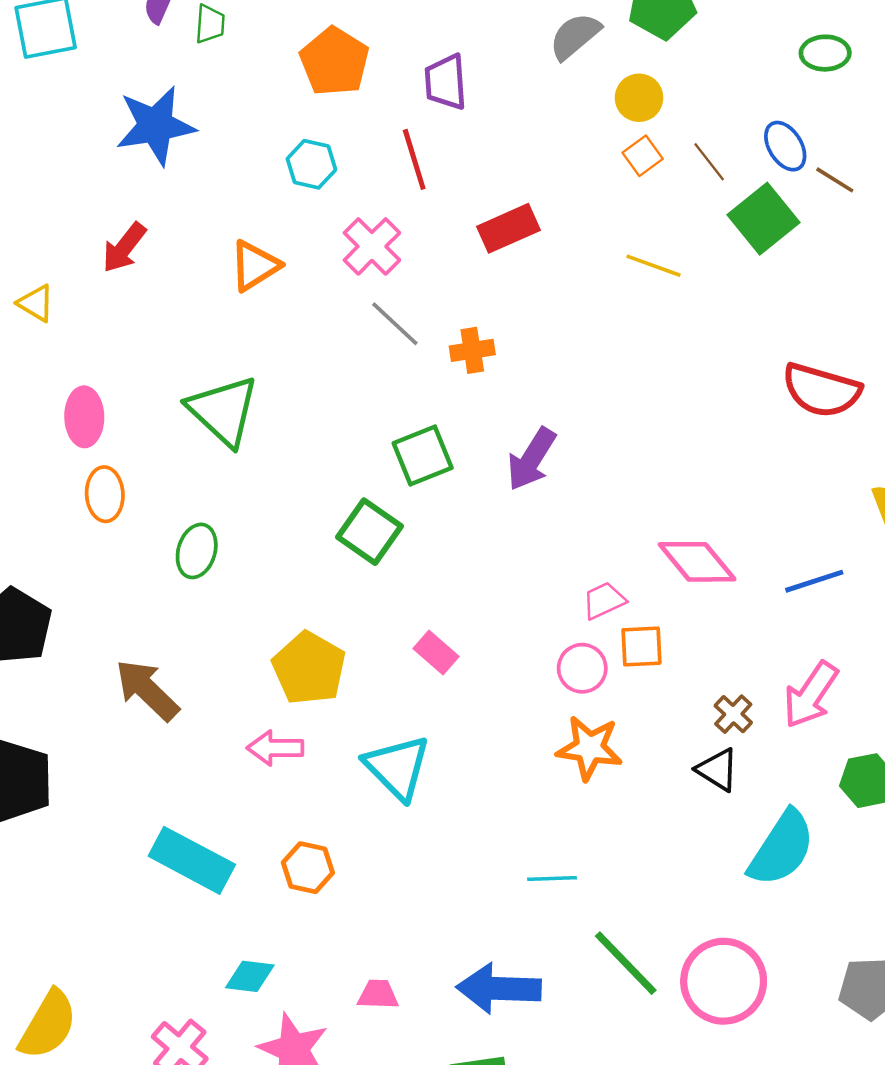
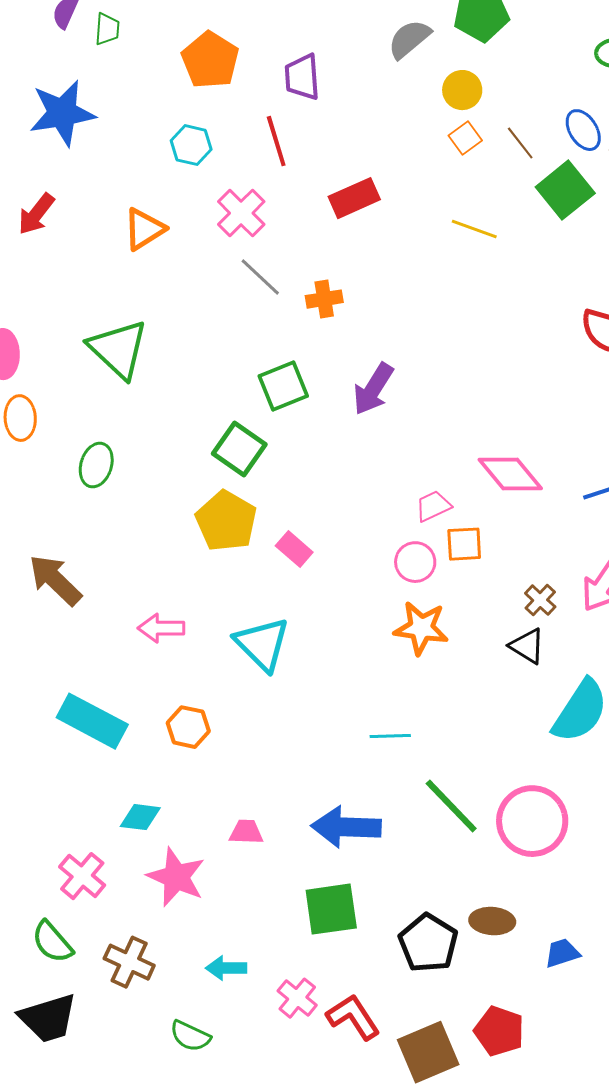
yellow pentagon: (309, 668) -> (226, 521), moved

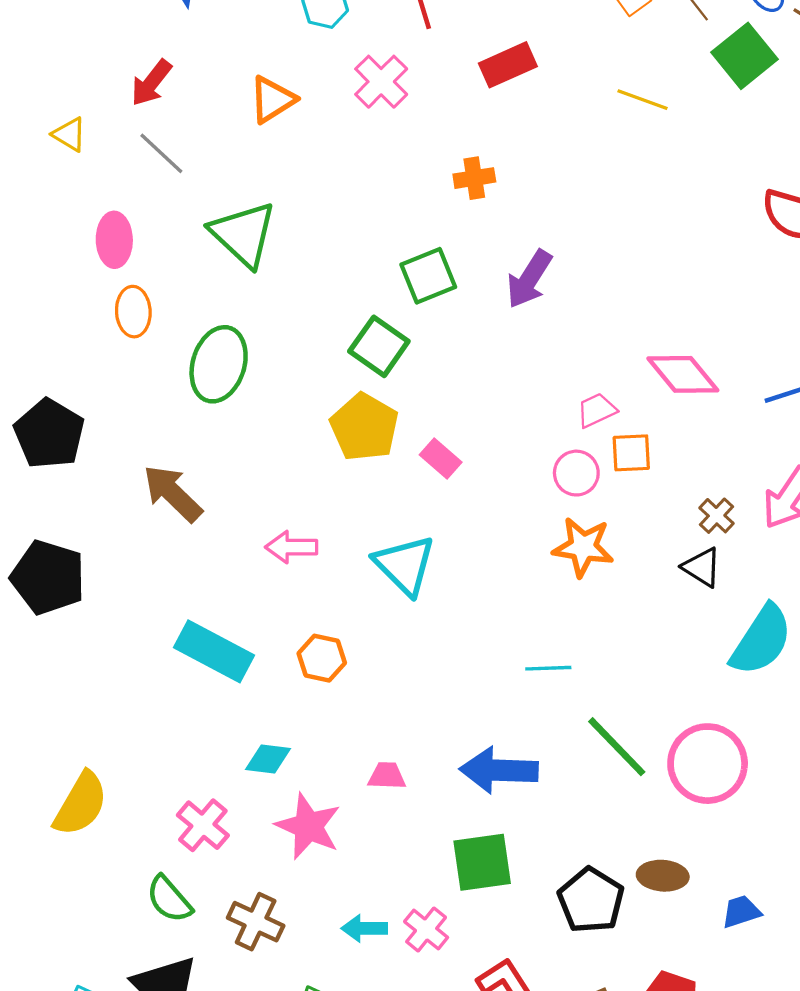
gray line: (260, 277) -> (161, 153), moved
green ellipse: (96, 465) -> (219, 364), size x1.5
pink cross: (297, 998) -> (426, 930), moved

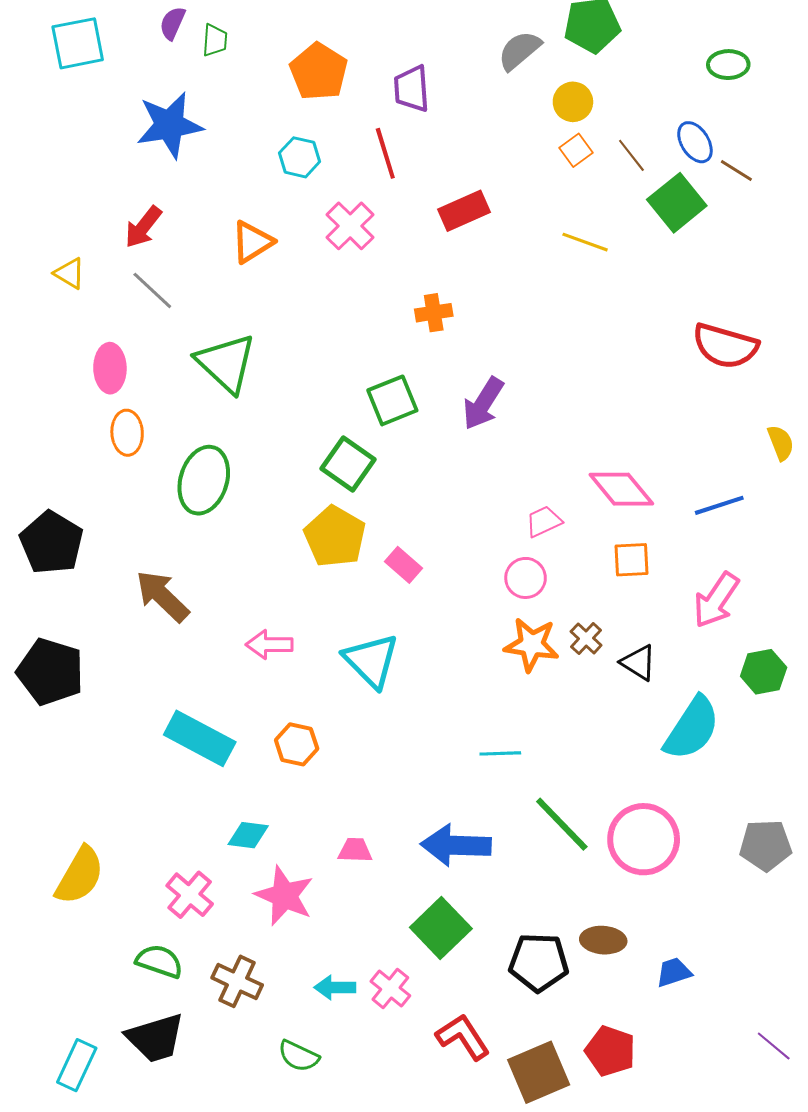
orange square: (631, 453) -> (631, 560), moved
brown cross: (717, 516) -> (586, 638), moved
green square: (482, 862) -> (441, 928), turned -36
green semicircle: (169, 899) -> (159, 961), turned 150
black pentagon: (591, 900) -> (539, 962), turned -30

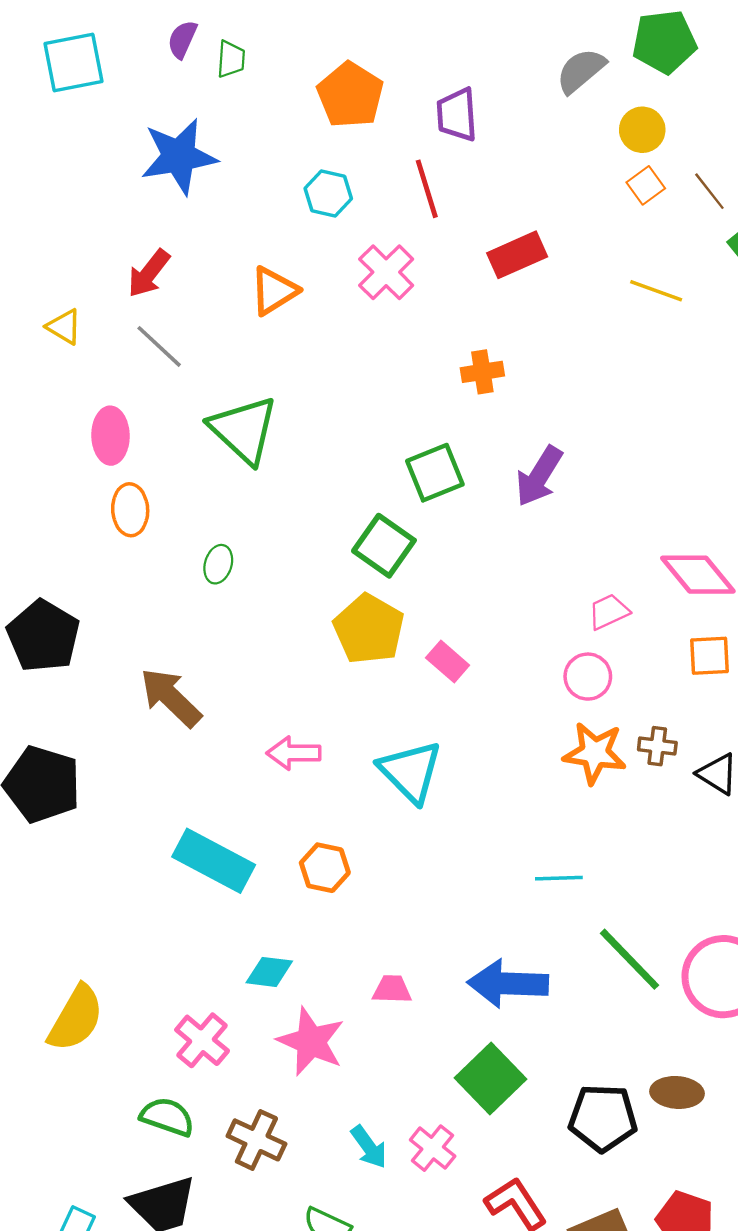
green ellipse: (204, 480) -> (218, 564), size x0.5
brown cross: (586, 638) -> (657, 746), turned -36
cyan arrow: (335, 987) -> (369, 1147), turned -126

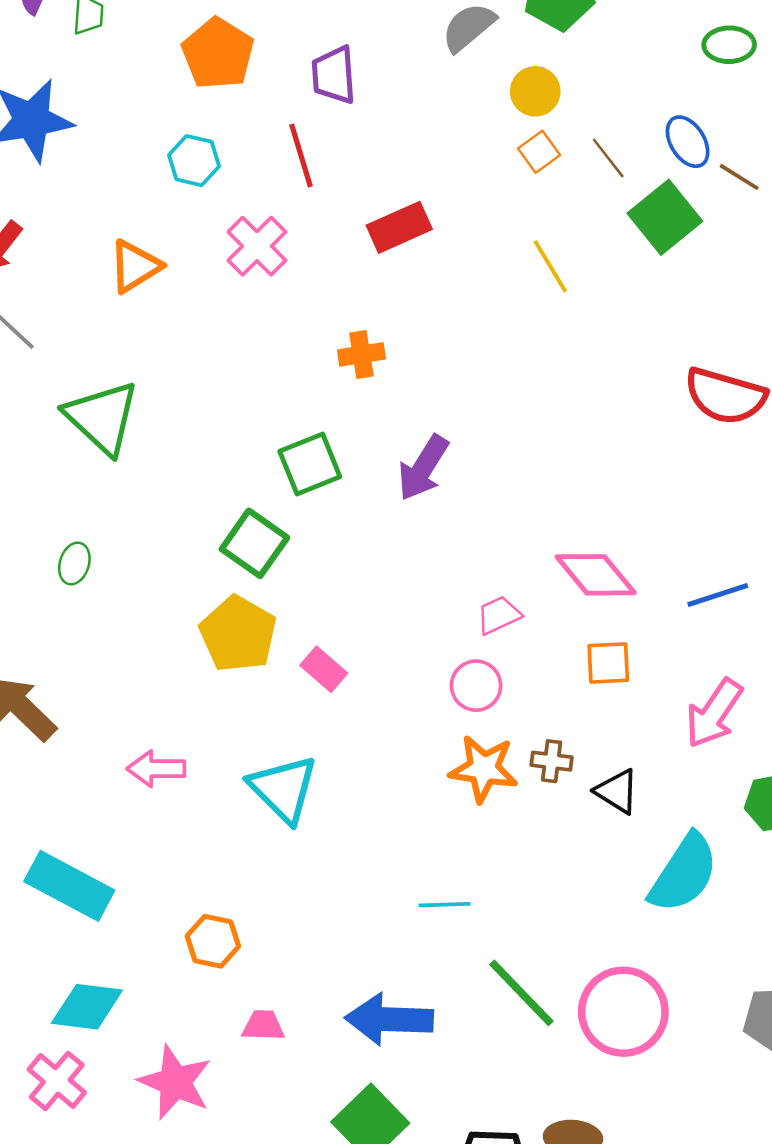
yellow line: (656, 291) -> (550, 266), turned 39
orange hexagon: (325, 868) -> (213, 941), moved
cyan diamond: (269, 972) -> (87, 1007), moved, size x1.4

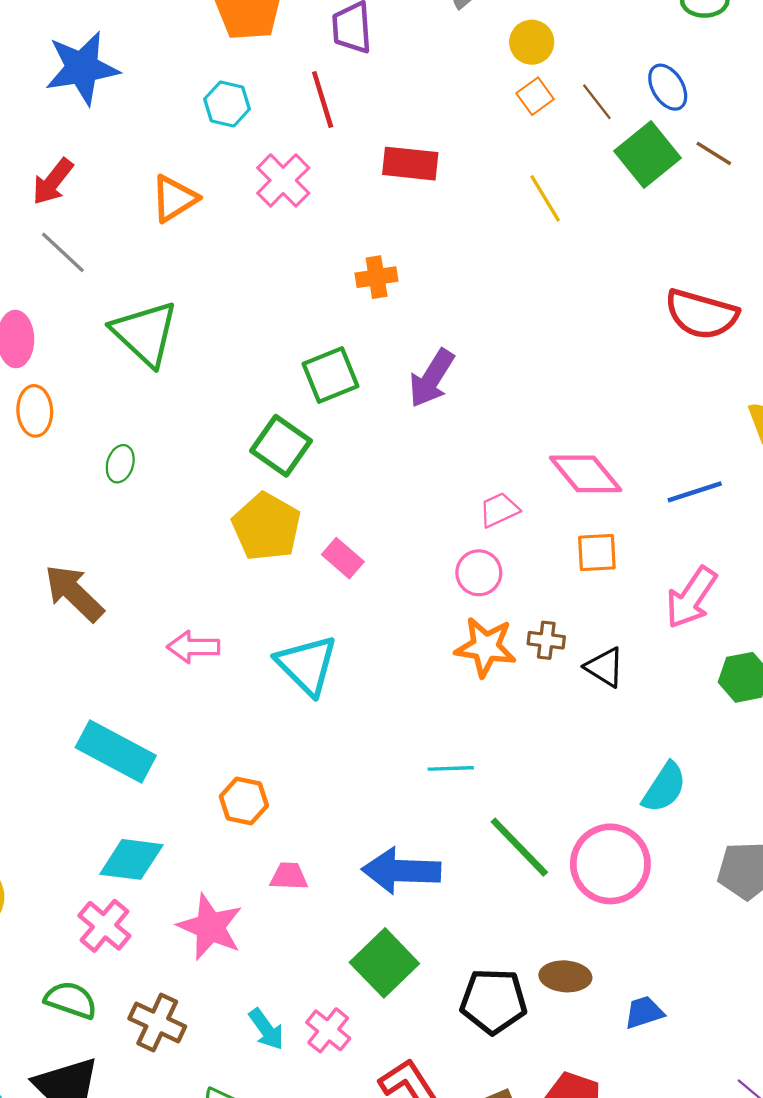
brown line: (739, 177) -> (714, 153), moved
red rectangle: (399, 227) -> (410, 164), turned 30
cyan semicircle: (684, 873) -> (664, 788), moved, size x0.7

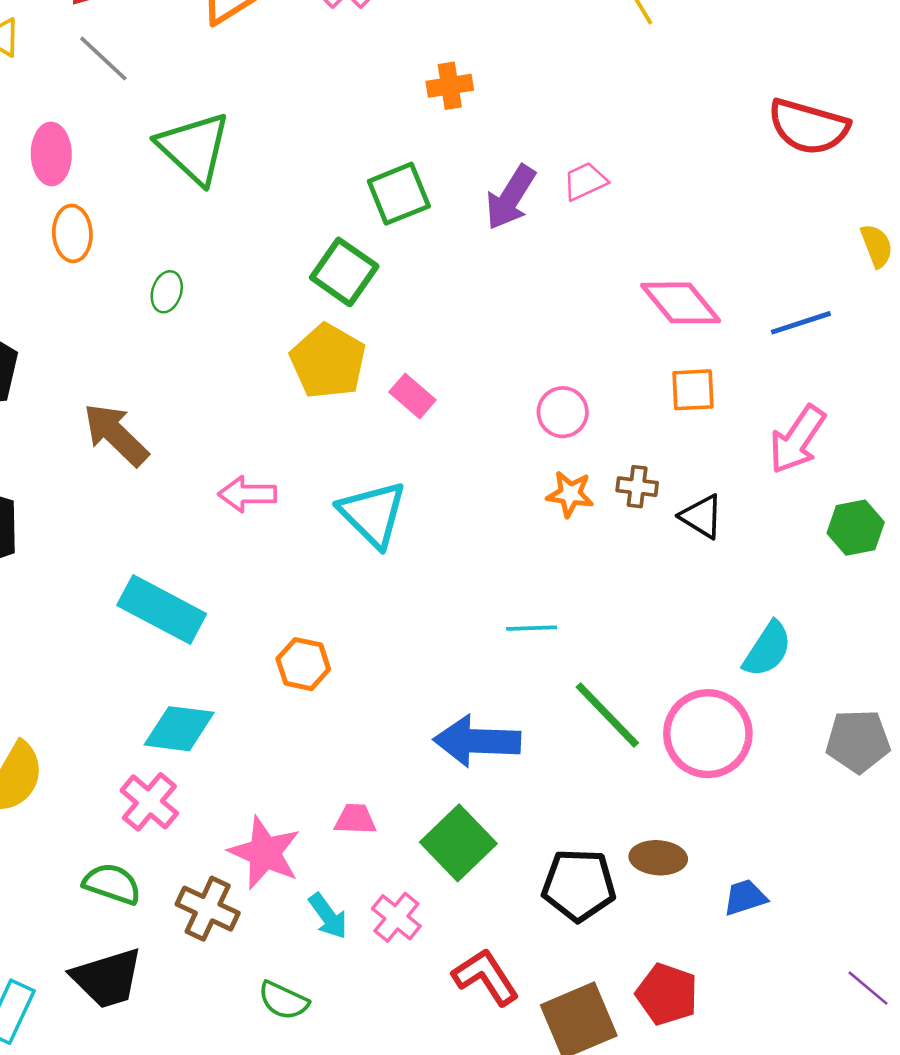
pink trapezoid: (499, 510) -> (585, 181), moved
orange star: (486, 647) -> (570, 494), size x0.7
pink trapezoid: (289, 876) -> (355, 819), moved
pink star: (210, 927) -> (265, 853), moved

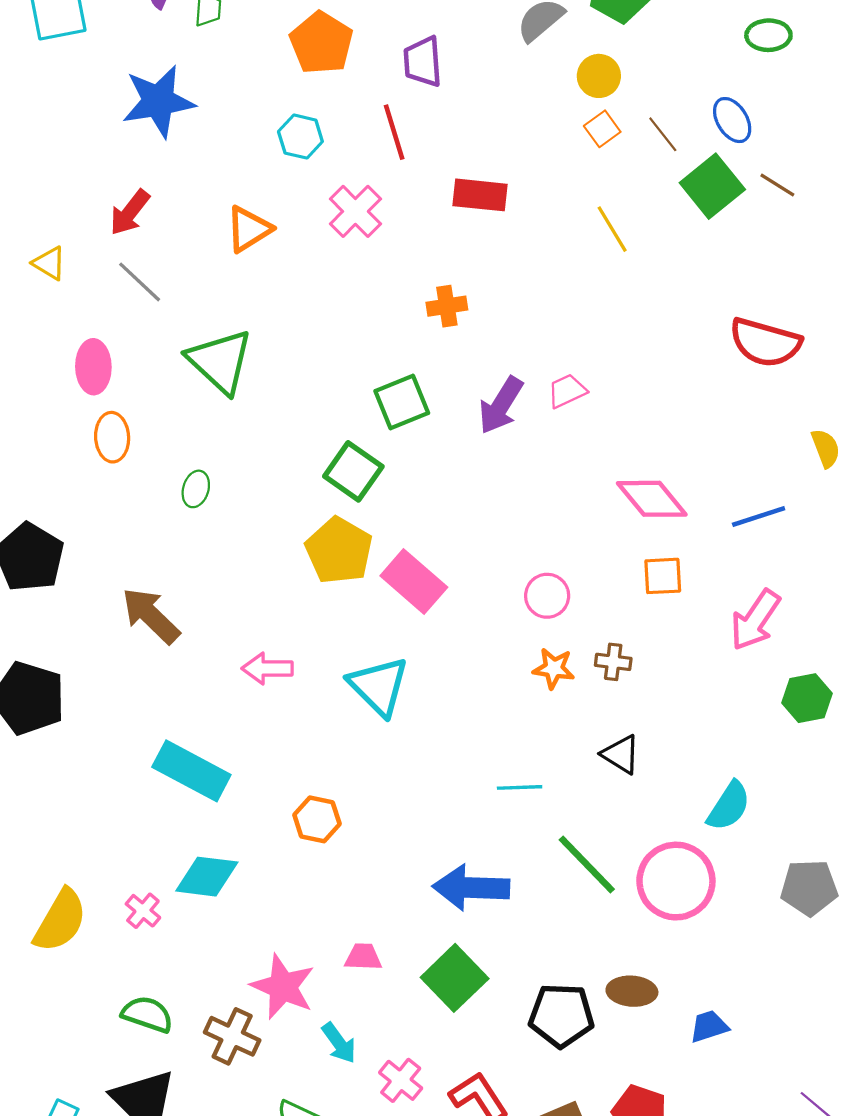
pink rectangle: (412, 396) -> (414, 581), size x1.6
black triangle: (702, 516) -> (621, 754), moved
pink cross: (149, 802) -> (143, 911), moved, size x0.7
pink cross: (396, 917) -> (401, 1080), moved

